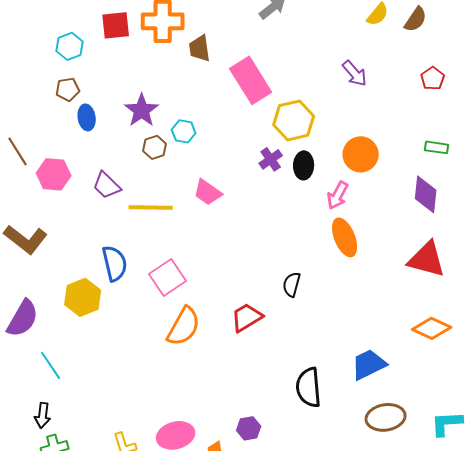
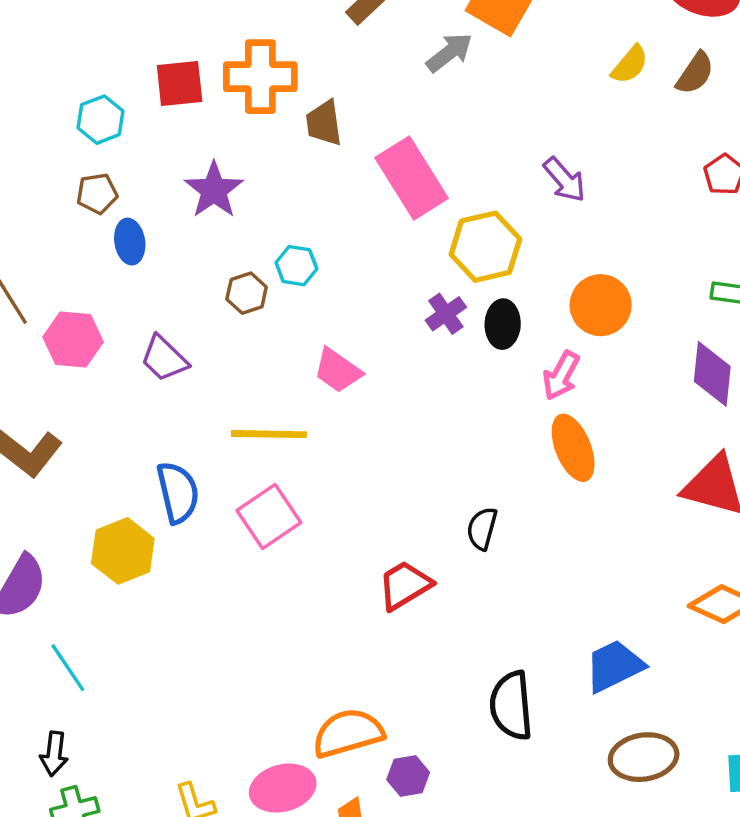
purple arrow: (355, 73) -> (564, 180), moved
purple star: (142, 110) -> (214, 190), moved
yellow line: (151, 207) -> (269, 434), moved
orange semicircle: (184, 326) -> (348, 733), moved, turned -135

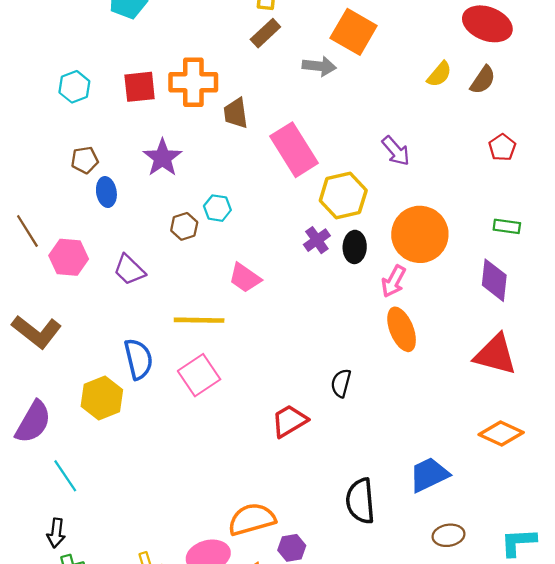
gray arrow: (449, 53) -> (319, 66), turned 44
cyan hexagon: (101, 120) -> (74, 87), moved
orange circle: (601, 305) -> (420, 234), size x1.4
brown ellipse: (644, 757) -> (448, 535), size x0.7

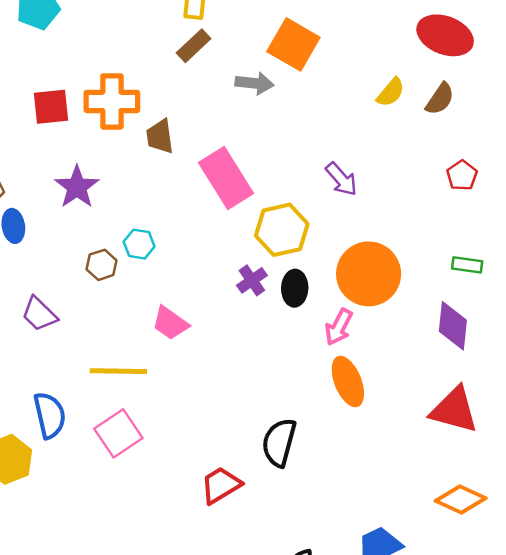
black semicircle: (341, 383) -> (279, 442), size x1.5

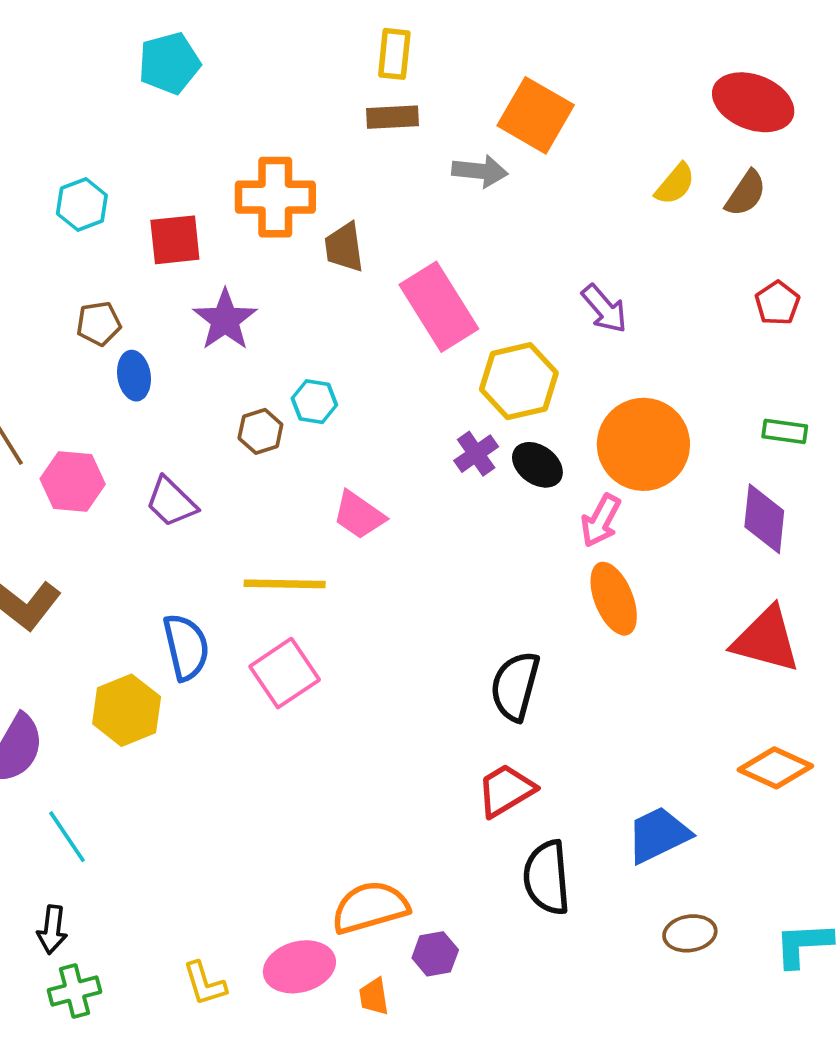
brown rectangle: (194, 46) -> (392, 117), turned 40
red square: (51, 107) -> (175, 240), moved
black ellipse: (295, 288) -> (537, 465), turned -56
red trapezoid: (221, 485) -> (506, 790), moved

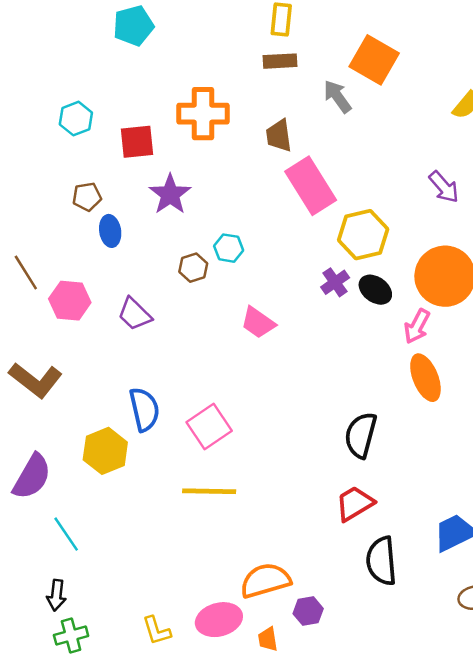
gray arrow: (480, 171) -> (337, 97), turned -132
brown trapezoid: (344, 247) -> (279, 136), moved
purple arrow: (604, 309) -> (444, 187), moved
yellow line: (285, 584) -> (209, 491), moved

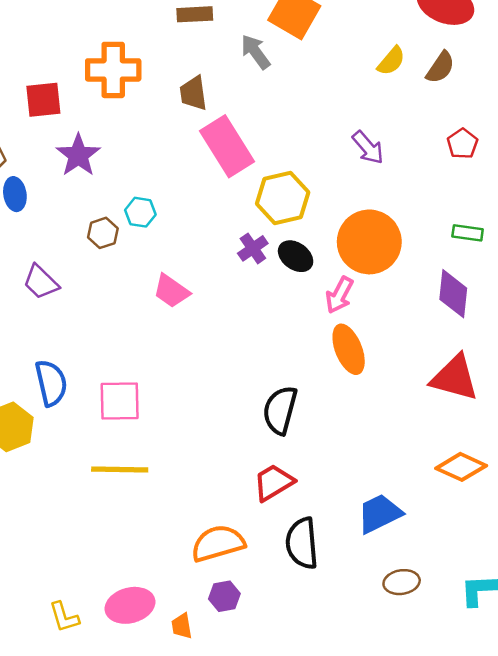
pink square: (209, 426) -> (120, 401), turned 33
orange semicircle: (265, 580) -> (218, 543), moved

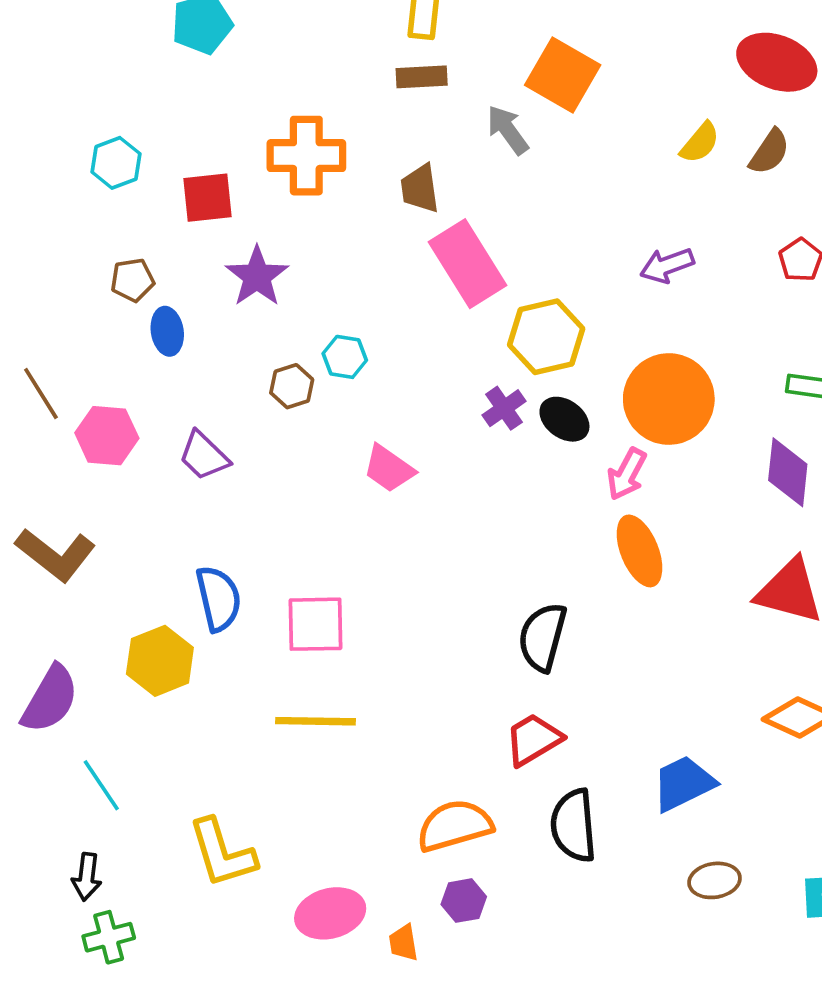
purple arrow: (368, 148) -> (667, 265), turned 111
yellow L-shape: (64, 617) -> (222, 853), moved, size x1.6

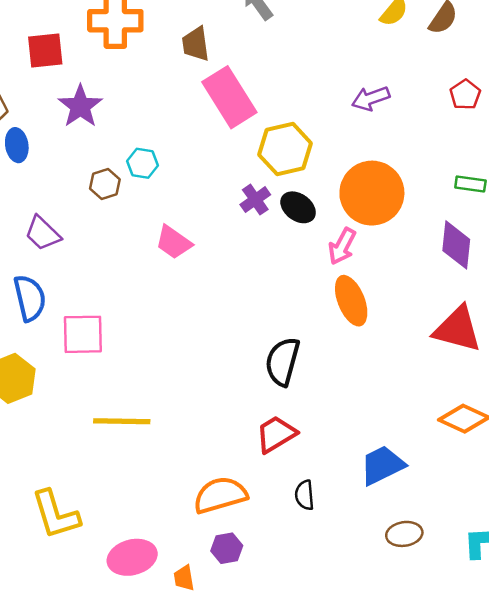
blue semicircle: (218, 599) -> (30, 298), moved
pink square: (316, 624) -> (83, 334), moved
black semicircle: (574, 826) -> (305, 495), size x0.6

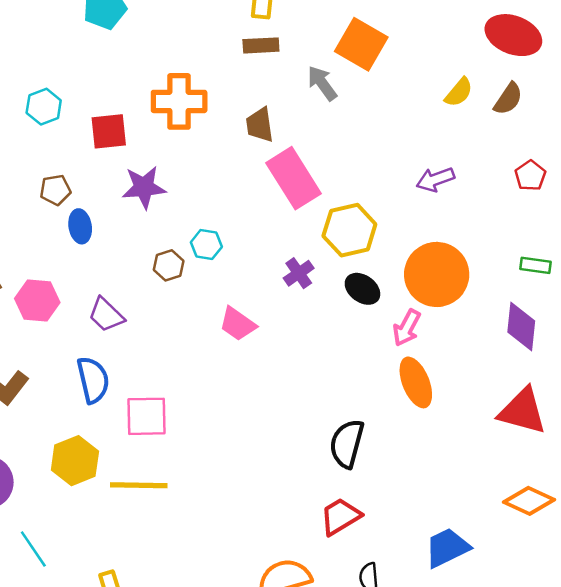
purple star: (80, 106) -> (144, 187), turned 30
purple cross: (255, 200) -> (299, 273), moved
yellow line: (122, 421) -> (139, 485), moved

